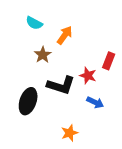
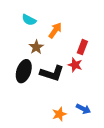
red rectangle: (109, 61) -> (82, 47), moved
black ellipse: (28, 101) -> (24, 71), moved
blue arrow: (95, 102) -> (83, 109), moved

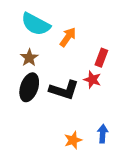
cyan semicircle: (29, 20) -> (36, 24), size x1.6
brown star: (36, 47) -> (29, 58), moved
blue arrow: (83, 109) -> (103, 134), turned -112

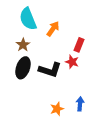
cyan semicircle: (36, 24) -> (28, 19), turned 40

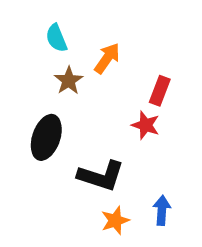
cyan semicircle: (28, 19) -> (56, 38), size x0.6
brown star: (23, 45) -> (69, 81), moved
black L-shape: (50, 70) -> (101, 176), moved

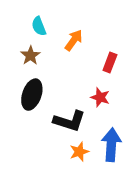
brown star: (69, 81) -> (30, 56), moved
red star: (146, 125) -> (100, 97), moved
blue arrow: (162, 210) -> (111, 145), size x1.6

